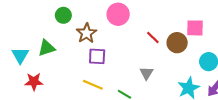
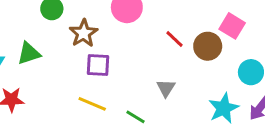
pink square: (195, 28) -> (232, 26), turned 30

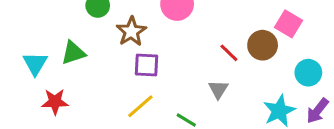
red line: (174, 39) -> (229, 53), moved
yellow line: (92, 104) -> (140, 106), turned -64

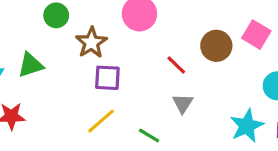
brown circle: (263, 45) -> (216, 46), moved
red line: (229, 53) -> (176, 65), moved

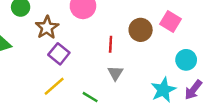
red line: (176, 65) -> (111, 44), turned 49
purple square: (107, 78) -> (59, 54), turned 36

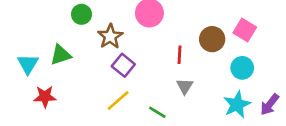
cyan circle: (186, 60) -> (242, 68), moved

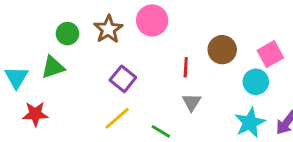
green circle: (81, 14) -> (67, 34), moved
pink square: (245, 30) -> (270, 54), moved, turned 30
brown star: (110, 37) -> (108, 29), moved

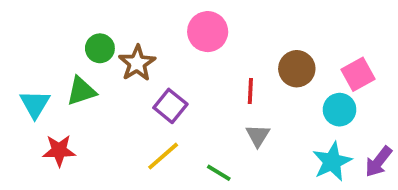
brown star: (108, 29) -> (137, 63), moved

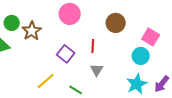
brown circle: (297, 69) -> (116, 23), moved
pink square: (358, 74) -> (151, 37), turned -30
purple square: (170, 106) -> (66, 54), moved

